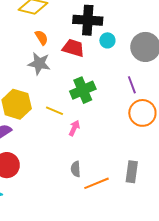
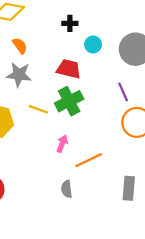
black cross: (88, 20) -> (70, 23), size x0.5
red trapezoid: (73, 48) -> (69, 69), moved
yellow line: (54, 111) -> (38, 109), moved
orange line: (96, 183) -> (89, 160), moved

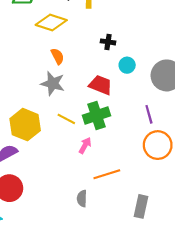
pink arrow: (62, 144) -> (85, 145), moved

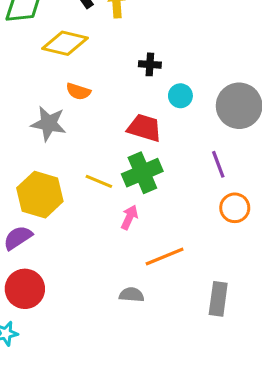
orange semicircle: (57, 56) -> (78, 91), turned 140
gray star: (53, 83) -> (49, 124), moved
orange circle: (158, 145) -> (235, 208), size x0.7
gray semicircle: (82, 198) -> (132, 295), turned 98

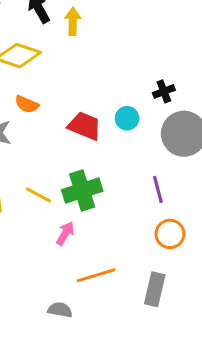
black cross: (150, 64) -> (164, 91), moved, turned -30
red trapezoid: (144, 128) -> (85, 126), moved
gray rectangle: (218, 299) -> (155, 289), moved

